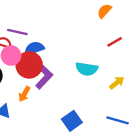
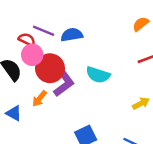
blue semicircle: (34, 48) -> (72, 35), moved
cyan semicircle: (87, 69) -> (98, 75), moved

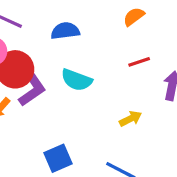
blue semicircle: (72, 35) -> (65, 31), moved

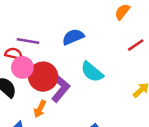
cyan semicircle: (77, 80) -> (92, 72), turned 35

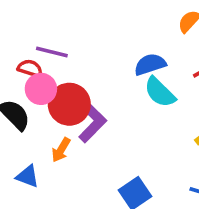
blue semicircle: (73, 37) -> (150, 64), moved
cyan semicircle: (92, 72) -> (160, 92), moved

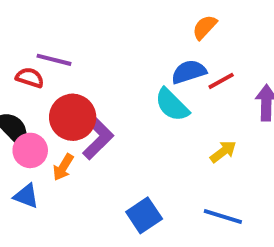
blue semicircle: (150, 64) -> (189, 72), moved
pink circle: (41, 89) -> (30, 150), moved

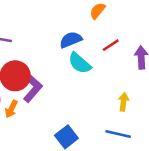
blue semicircle: (189, 72) -> (71, 40), moved
yellow arrow: (223, 152) -> (123, 102), moved, turned -42

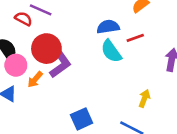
red line: (111, 45) -> (135, 38), moved

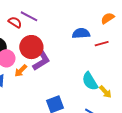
cyan semicircle: (111, 51) -> (90, 81), moved
yellow arrow: (144, 98) -> (105, 92), turned 112

